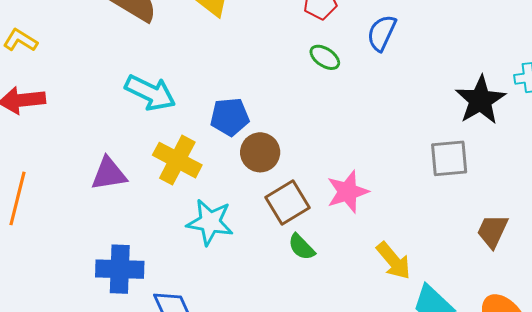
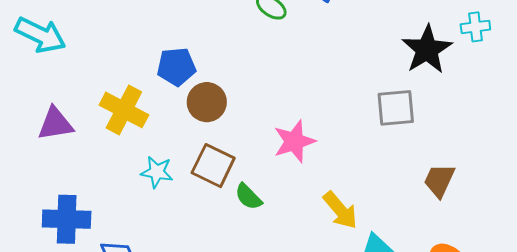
cyan arrow: (150, 93) -> (40, 35), moved
brown square: (287, 203) -> (213, 166), moved, turned -33
cyan star: (210, 222) -> (157, 172), size x0.7

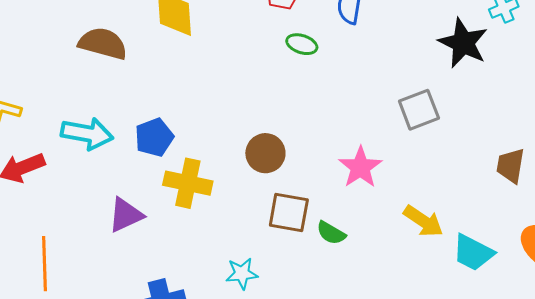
blue pentagon: (176, 67) -> (154, 137), moved
gray square: (396, 108) -> (419, 110), moved
cyan star: (157, 172) -> (242, 274), moved

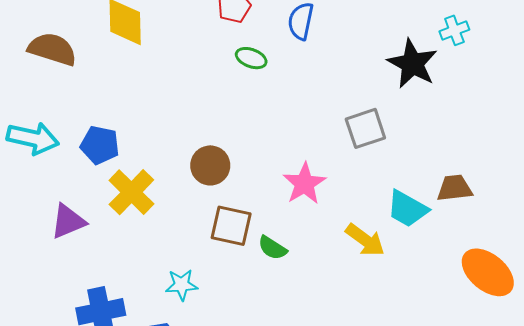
blue pentagon: (154, 137) -> (100, 145), turned 30
brown trapezoid: (511, 166) -> (455, 188), turned 72
yellow cross: (188, 183) -> (131, 192), turned 30
cyan trapezoid: (473, 253) -> (407, 209), moved

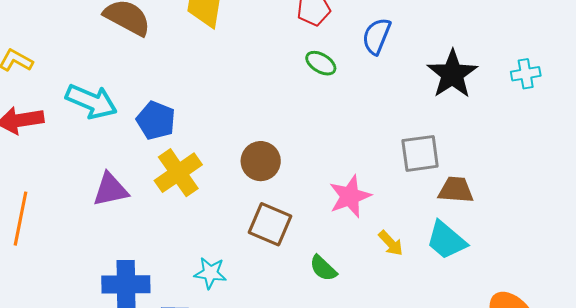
black star: (412, 64) -> (452, 74), moved
brown trapezoid: (455, 188) -> (456, 190), moved
yellow arrow: (365, 240) -> (391, 243), moved, size x0.7
green semicircle: (272, 248) -> (323, 268), moved

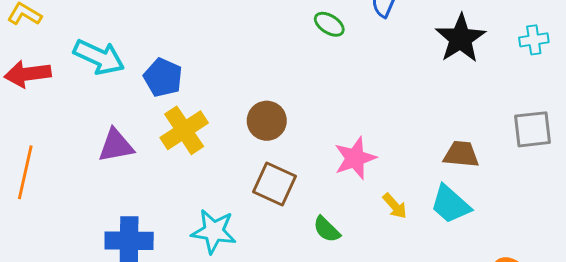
gray square: (420, 153) -> (533, 129), moved
cyan star: (210, 273) -> (214, 231), size x1.4

